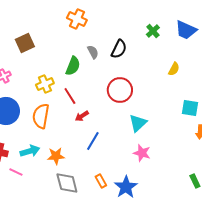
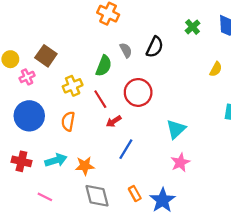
brown square: (25, 43) -> (46, 56), moved, turned -30
red circle: (120, 90) -> (138, 92), moved
orange semicircle: (41, 116) -> (68, 121), size x0.7
pink star: (142, 153) -> (180, 162), turned 30
pink line: (16, 172) -> (45, 197), moved

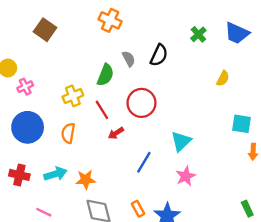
brown square: (46, 56) -> (45, 30), moved
blue line: (126, 149) -> (144, 162), moved

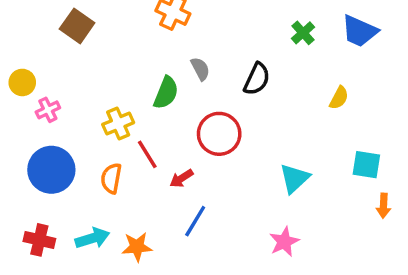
black semicircle: (159, 55) -> (257, 79), moved
red line: (102, 110) -> (147, 154), moved
cyan triangle: (181, 141) -> (294, 178), moved
blue line: (144, 162) -> (195, 221), moved

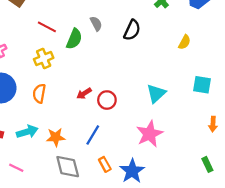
red circle: (219, 134) -> (107, 100), moved, size x0.7
red line: (147, 154) -> (47, 27), moved, turned -30
orange arrow: (383, 206) -> (213, 124), moved
blue line: (195, 221) -> (93, 135), moved
pink star: (284, 242) -> (150, 134), size x1.4

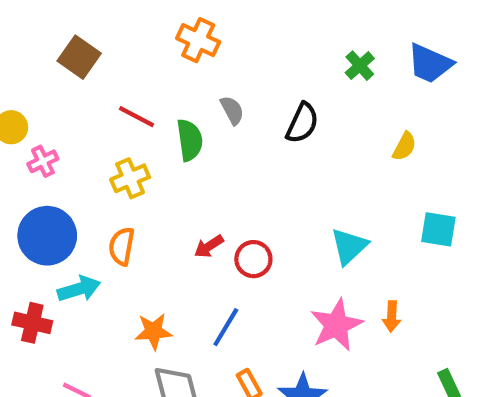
green semicircle: (74, 39) -> (190, 140), turned -30
orange arrow: (213, 124) -> (392, 316), moved
cyan arrow: (27, 132) -> (79, 289), moved

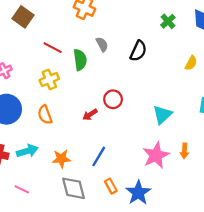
orange semicircle: (122, 246) -> (45, 115), turned -30
red circle: (253, 259) -> (113, 99), moved
cyan arrow: (79, 289) -> (27, 151), moved

